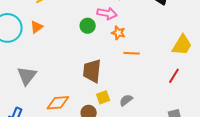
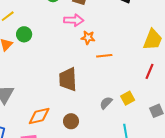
green circle: (88, 26) -> (24, 34), moved
yellow square: (103, 97) -> (128, 98), moved

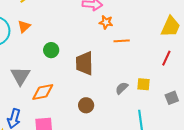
green circle: (24, 34) -> (51, 50), moved
yellow square: (128, 98) -> (143, 84), turned 32
orange diamond: (39, 116) -> (43, 92), moved

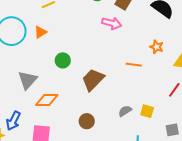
orange star: (106, 22) -> (157, 47), moved
brown trapezoid: (84, 63) -> (93, 80), turned 35

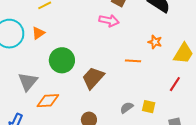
green circle: (63, 60) -> (62, 60), size x1.6

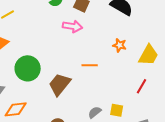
orange line: (133, 61) -> (90, 65), moved

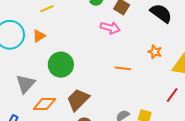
brown trapezoid: (60, 84) -> (78, 100), moved

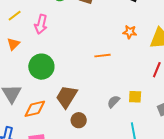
pink arrow: (110, 28) -> (41, 24), moved, turned 102

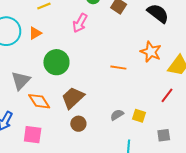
pink arrow: (41, 24) -> (80, 23), moved
orange star: (130, 32) -> (151, 52), size x1.5
orange diamond: (35, 109) -> (39, 101), turned 55

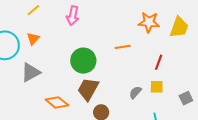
green circle: (56, 62) -> (83, 61), moved
gray triangle: (21, 81) -> (31, 72), moved, turned 35
red line: (167, 95) -> (159, 62), moved

